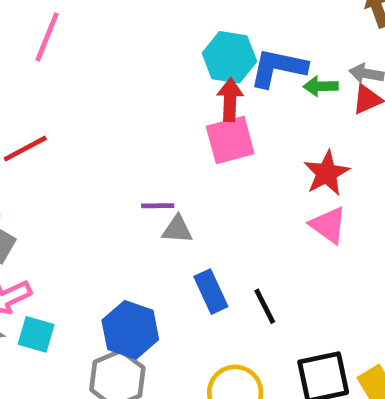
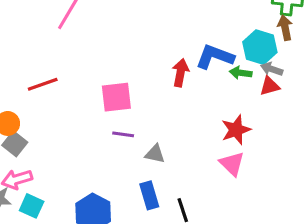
cyan hexagon: (229, 57) -> (260, 47), moved
pink square: (230, 140) -> (116, 97), moved
gray triangle: (177, 229) -> (155, 154), moved

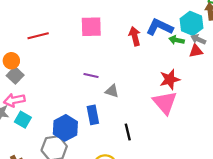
red arrow: (180, 73) -> (135, 36), turned -30
pink square: (116, 97) -> (91, 27), moved
pink triangle: (232, 164) -> (165, 103), size x1.4
blue rectangle: (149, 195) -> (93, 115), moved

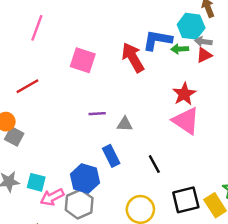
pink square: (91, 27) -> (83, 60), turned 35
red arrow: (135, 36) -> (133, 57), size x1.4
pink arrow: (14, 100) -> (52, 197), moved

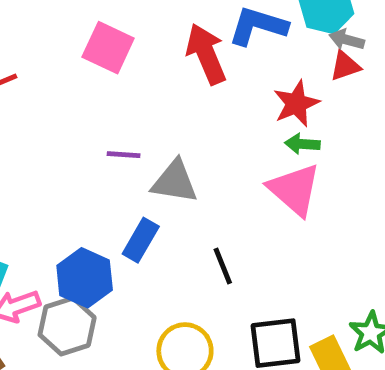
green arrow: (180, 49) -> (302, 144), moved
red star: (184, 94) -> (296, 104), moved
gray triangle: (125, 124) -> (175, 182), size x1.5
blue rectangle: (111, 156) -> (141, 240), turned 50

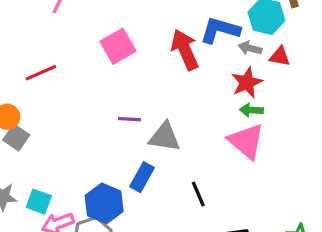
gray arrow: (347, 40) -> (250, 48), moved
pink square: (108, 48) -> (118, 46), turned 36
red triangle: (345, 66) -> (280, 57), turned 30

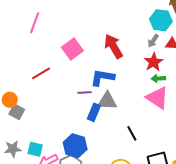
blue L-shape: (220, 30) -> (102, 77), moved
gray arrow: (250, 48) -> (153, 41), turned -64
red line: (41, 73) -> (41, 73), moved
blue rectangle: (142, 177) -> (94, 112), moved

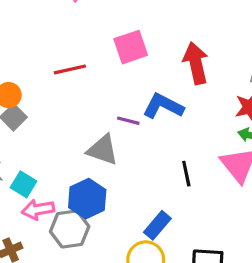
gray triangle: (107, 101) -> (103, 150), moved
blue rectangle: (94, 112) -> (157, 225), moved
black line: (132, 133) -> (186, 174), moved

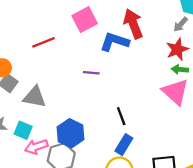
blue L-shape: (163, 106) -> (114, 42), moved
gray triangle: (103, 150) -> (35, 97), moved
black line: (186, 174) -> (121, 116), moved

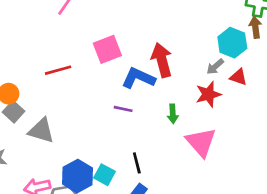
green arrow: (180, 69) -> (173, 114), moved, turned -105
purple line: (91, 73) -> (123, 109), moved
cyan square: (23, 130) -> (105, 175), moved

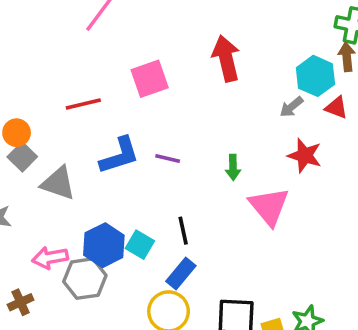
red arrow: (162, 60) -> (226, 59), moved
red triangle: (238, 77) -> (336, 108), moved
blue L-shape: (138, 78) -> (119, 156), moved, turned 136
red star: (208, 94) -> (305, 155), moved, turned 30

